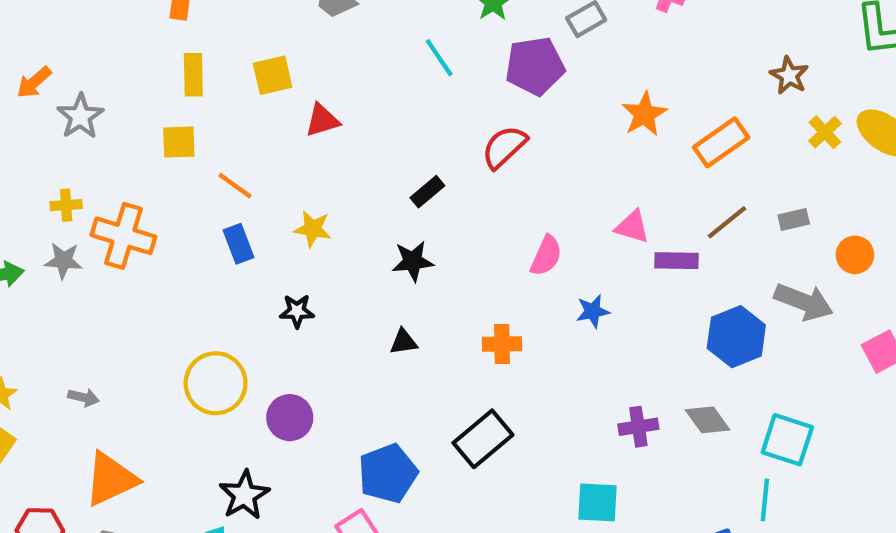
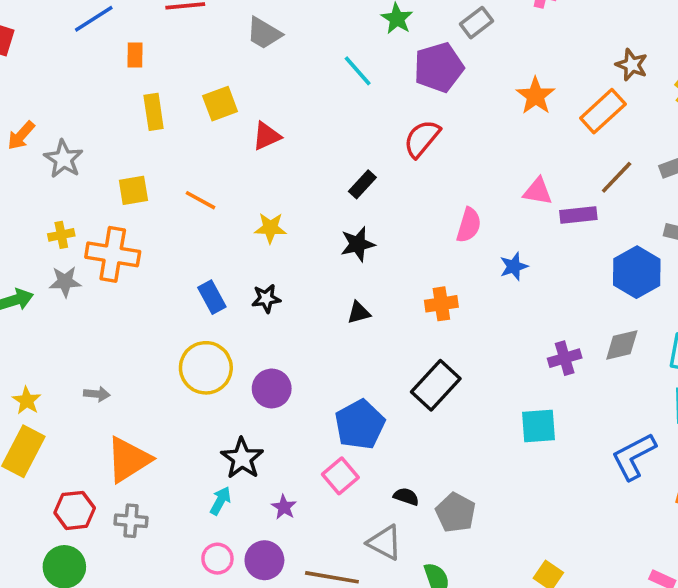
brown star: (789, 75) -> (632, 65), moved
yellow square: (179, 142) -> (133, 190), moved
blue rectangle: (239, 244) -> (212, 297), moved
gray diamond: (708, 420) -> (622, 345), turned -60

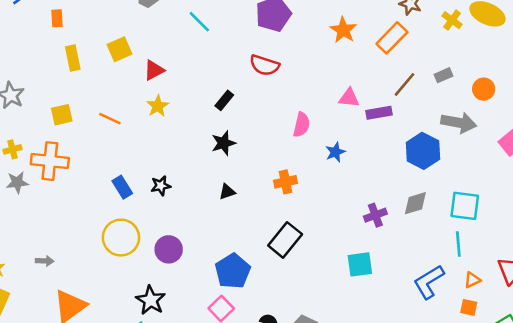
cyan line: (358, 71) -> (199, 22), moved
red semicircle: (422, 139) -> (264, 65), turned -108
yellow star: (270, 228) -> (158, 106), moved, turned -30

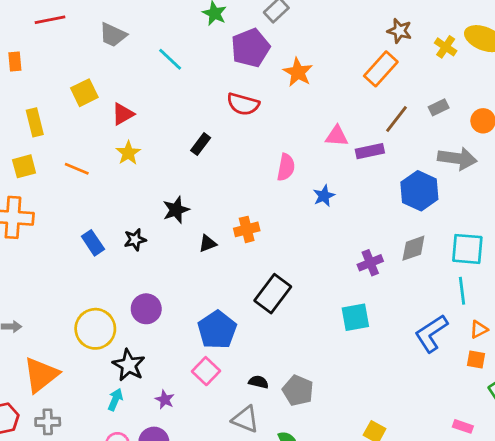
orange star: (343, 30) -> (298, 72), moved
yellow rectangle: (73, 58) -> (35, 122), moved
black star: (223, 143) -> (176, 210), moved
orange cross: (286, 182) -> (247, 229), moved
yellow circle: (121, 238) -> (95, 329), moved

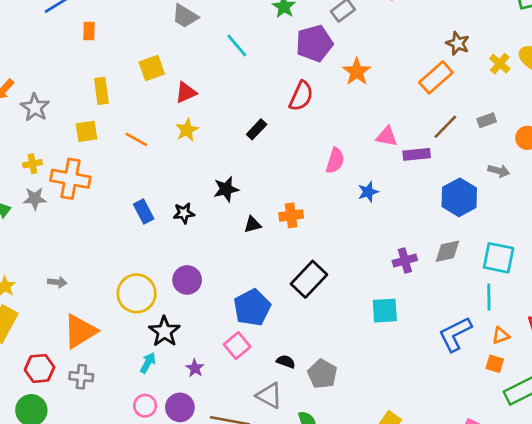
red semicircle: (243, 104) -> (301, 96), turned -88
gray arrow: (457, 158) -> (499, 171), size x0.6

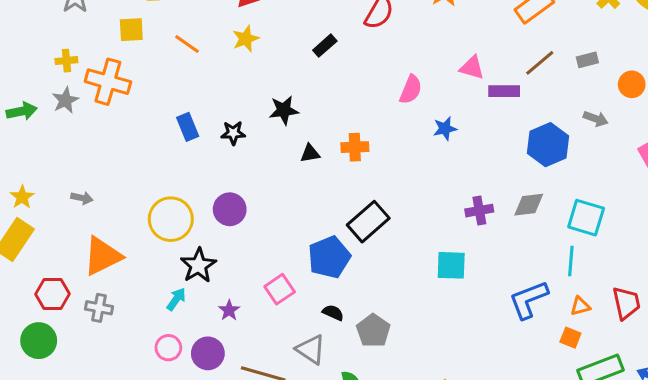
gray star: (35, 198) -> (65, 100), turned -30
blue pentagon: (252, 308) -> (329, 257), moved

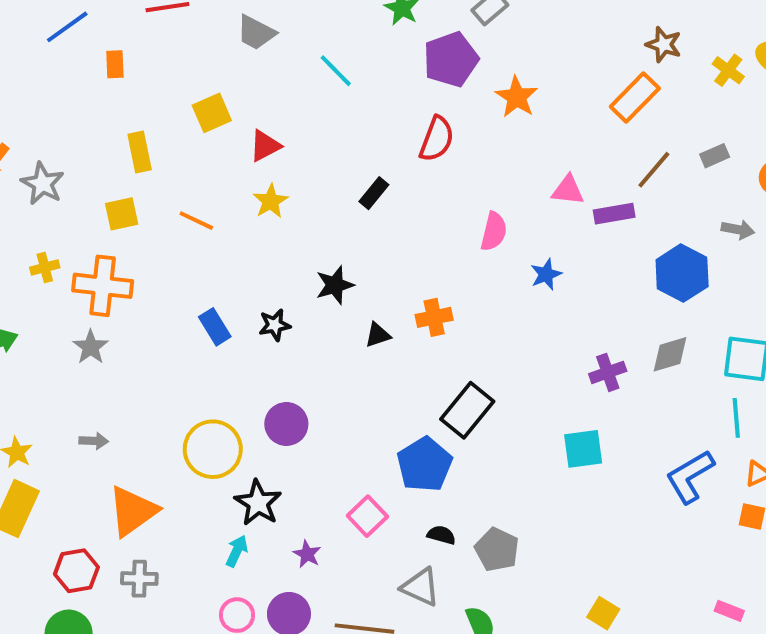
gray star: (65, 100) -> (91, 347), moved

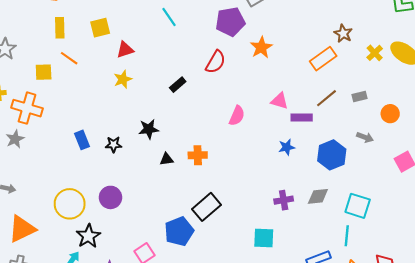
yellow rectangle: (140, 152) -> (60, 28), moved
orange line: (196, 221) -> (69, 58), moved
blue star: (546, 274) -> (287, 147), moved

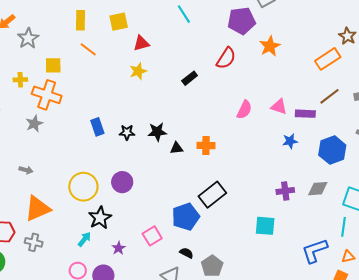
yellow square: (44, 72) -> (53, 65), moved
pink triangle: (280, 101) -> (279, 107), moved
black star: (149, 129) -> (157, 132), moved

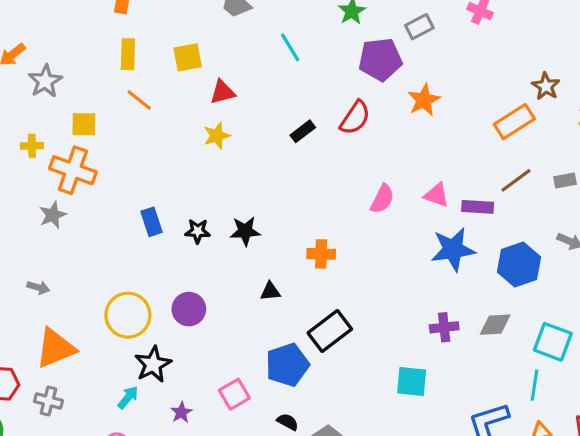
black rectangle: (190, 78) -> (303, 131), moved
blue star: (290, 141) -> (453, 249), size x1.8
black triangle: (176, 148) -> (270, 291), moved

